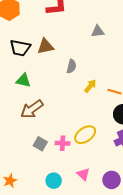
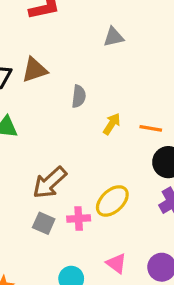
brown arrow: (32, 109) -> (50, 183), moved

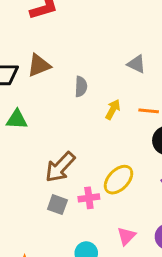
gray triangle: (113, 37) -> (136, 64), moved, turned 42
pink triangle: (116, 263) -> (126, 236), turned 42

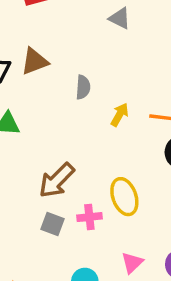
gray triangle: (136, 64) -> (120, 18), moved
yellow ellipse: (119, 180) -> (124, 197), turned -64

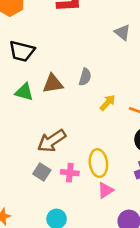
brown triangle: (35, 61) -> (53, 84), moved
pink triangle: (132, 263) -> (106, 190), moved

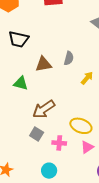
green triangle: (24, 92) -> (21, 83), moved
yellow ellipse: (98, 163) -> (81, 126), turned -60
pink cross: (70, 173) -> (59, 143), moved

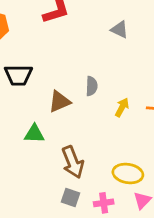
brown arrow: (44, 109) -> (73, 162), turned -65

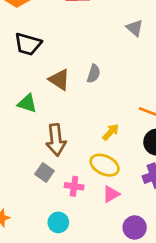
brown triangle: (59, 102) -> (59, 80), turned 40
yellow arrow: (122, 107) -> (111, 132), moved

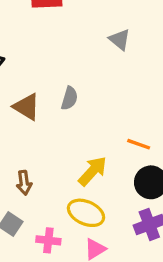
yellow arrow: (111, 132) -> (93, 171), size x1.4
brown arrow: (56, 140) -> (24, 183), size x0.6

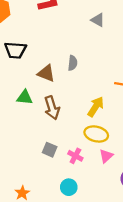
brown arrow: (24, 183) -> (52, 108), moved, size x1.5
pink cross: (48, 240) -> (75, 156), turned 32

